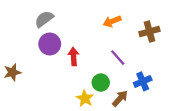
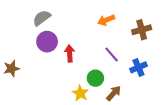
blue cross: (143, 81) -> (138, 67), moved

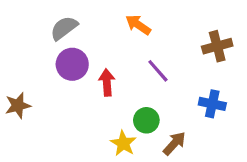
orange arrow: (106, 20) -> (138, 25), moved, turned 56
purple line: (112, 54) -> (158, 71), moved
blue cross: (138, 67) -> (212, 104), turned 35

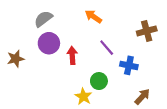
blue cross: (212, 104) -> (129, 65), moved
brown star: (18, 105) -> (16, 59), moved
brown arrow: (174, 143) -> (142, 97), moved

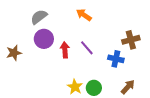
brown cross: (147, 31) -> (131, 40), moved
purple line: (107, 48) -> (87, 48), moved
green circle: (99, 81) -> (94, 88), moved

